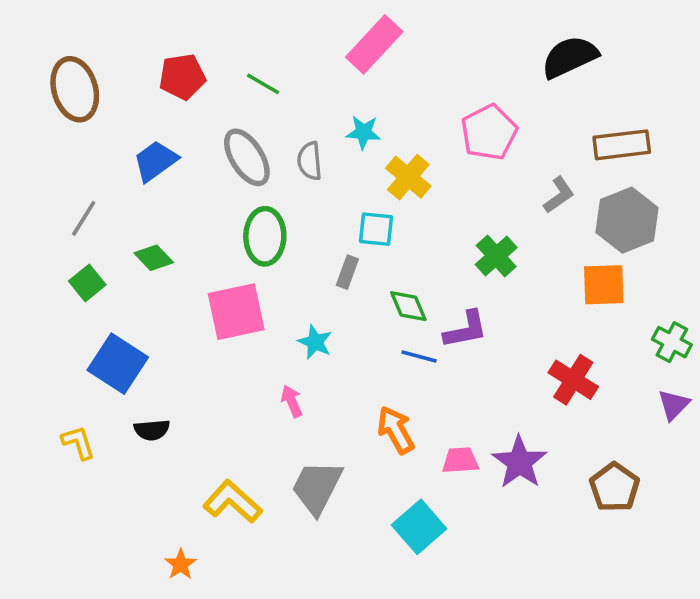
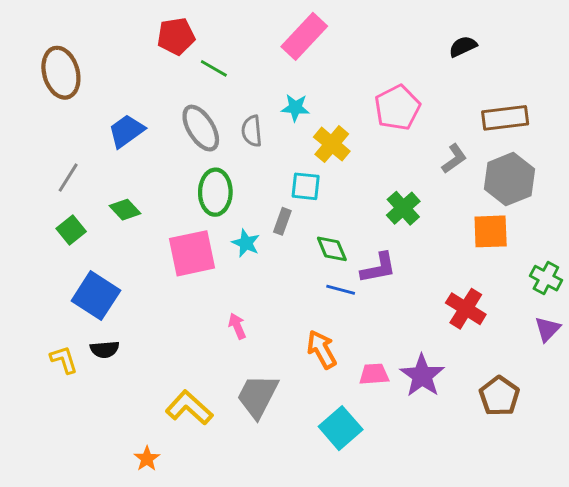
black semicircle: (570, 57) -> (463, 47), size x0.6
red pentagon: (182, 77) -> (176, 36), moved
cyan star: (315, 342) -> (246, 243), moved
black semicircle: (152, 430) -> (105, 349), moved

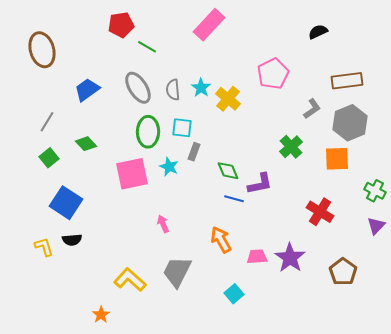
cyan star: (295, 108) -> (201, 88), moved, turned 30
cyan square: (306, 186) -> (182, 128), moved
green cross: (403, 208) -> (291, 147), moved
cyan square: (341, 428) -> (234, 294), size x0.7

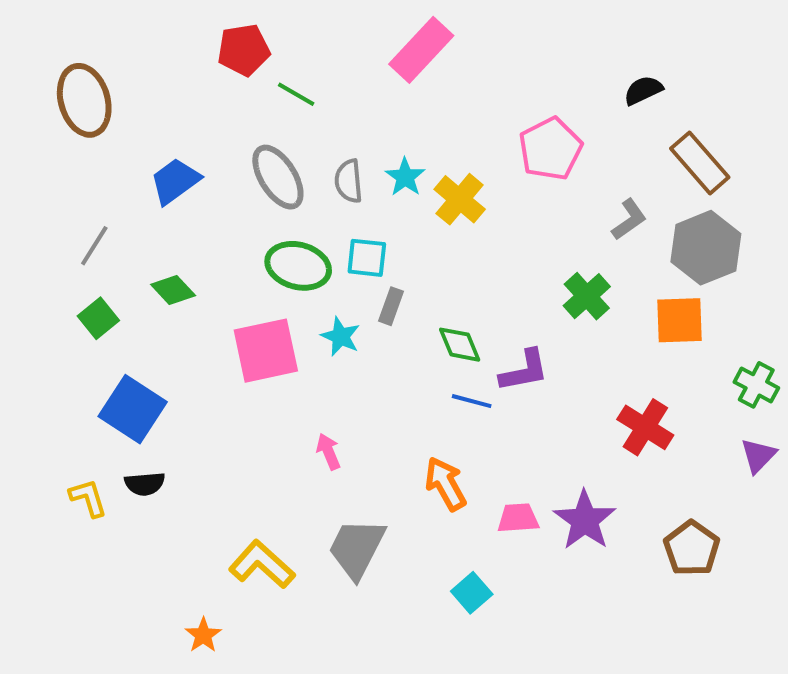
black semicircle: (318, 32) -> (643, 90), moved
brown rectangle: (347, 81) -> (700, 163), turned 56
green ellipse: (148, 132) -> (298, 266), turned -76

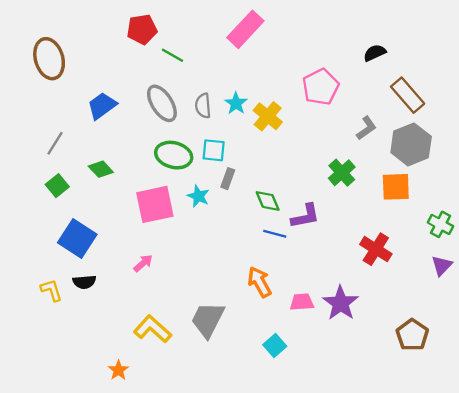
pink arrow: (328, 452) -> (143, 263), moved, turned 72
brown pentagon: (692, 548) -> (412, 335), moved

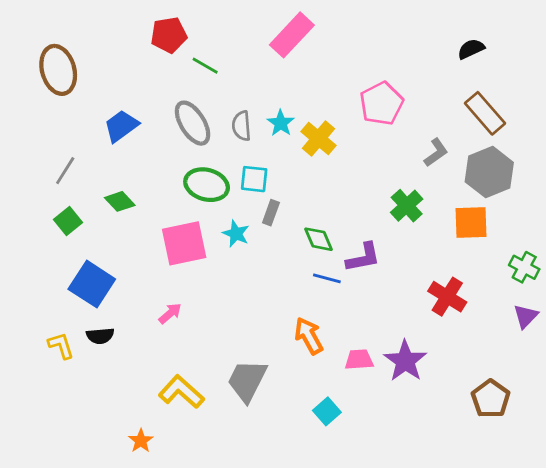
black semicircle: (375, 53) -> (471, 49), moved

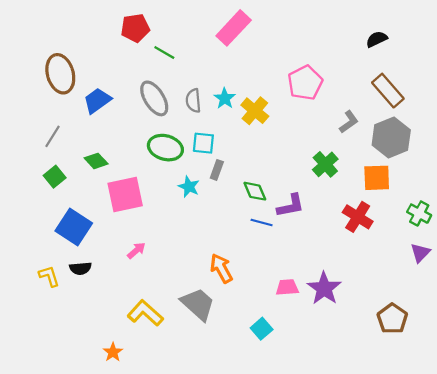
brown ellipse: (58, 70) -> (60, 74), moved
pink square: (184, 243) -> (125, 195), moved
red cross: (447, 297) -> (358, 217), moved
orange arrow: (309, 336) -> (221, 268), moved
gray trapezoid: (247, 381) -> (198, 304), turned 105

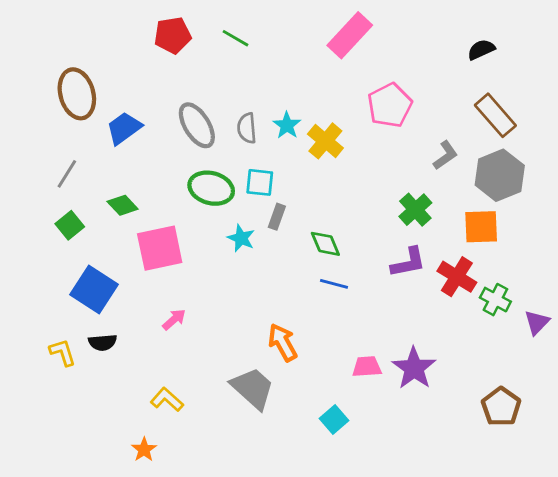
pink rectangle: (234, 28) -> (350, 35), moved
green line: (164, 53) -> (235, 38), moved
purple L-shape: (291, 206) -> (408, 262), moved
green cross: (419, 214) -> (495, 300), moved
yellow L-shape: (145, 313) -> (167, 400), moved, size x0.7

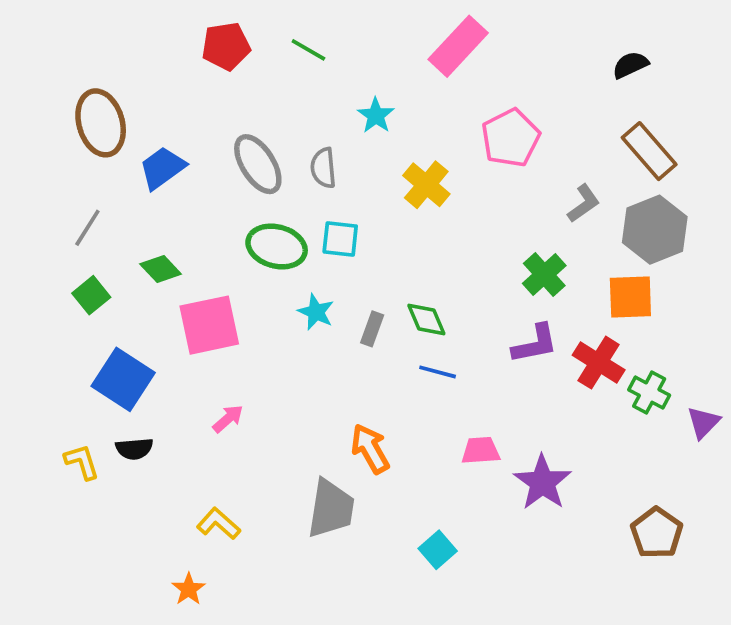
cyan star: (287, 125) -> (376, 115), moved
gray rectangle: (277, 217) -> (372, 329), moved
pink trapezoid: (367, 367) -> (481, 451), moved
gray trapezoid: (253, 388) -> (331, 509), turned 57

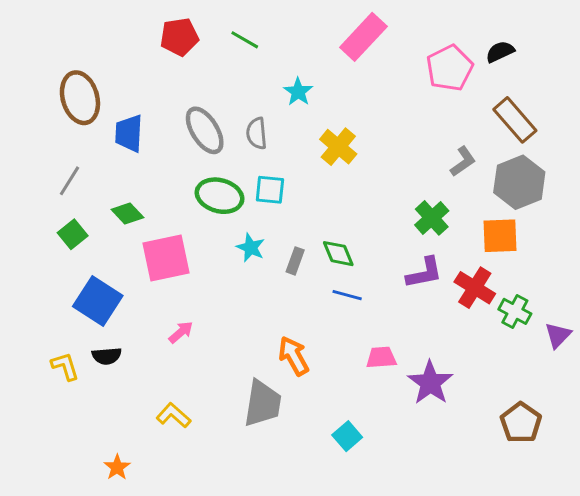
pink pentagon: (511, 138) -> (450, 68), moved
blue trapezoid: (162, 168) -> (129, 133), turned -51
orange star: (189, 589) -> (117, 467), moved

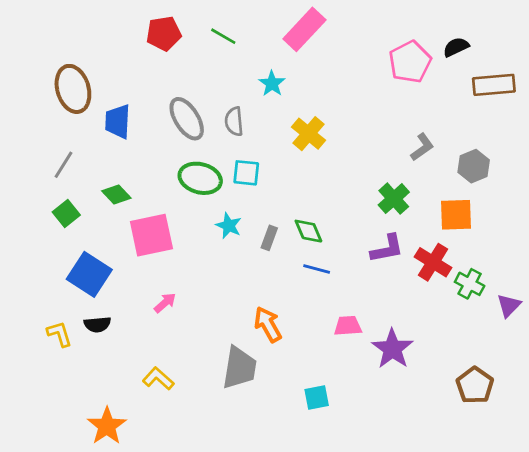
pink rectangle: (363, 37) -> (304, 29), moved
brown rectangle: (515, 120) -> (494, 85), moved, turned -54
gray hexagon: (519, 182) -> (474, 166), size x0.7
cyan square: (347, 436) -> (317, 398), turned 30
orange star: (117, 467) -> (107, 426), size x1.6

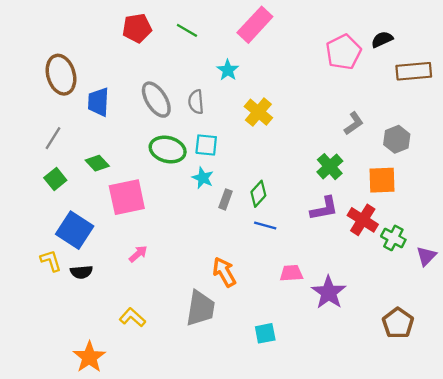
cyan star: (229, 226) -> (203, 178), moved
green diamond: (308, 231) -> (258, 194), turned 65
yellow L-shape: (59, 334) -> (51, 261), moved

